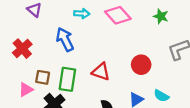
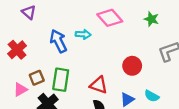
cyan arrow: (82, 14) -> (83, 34), moved
red triangle: (101, 72) -> (99, 85), moved
brown square: (43, 77) -> (37, 78), turned -32

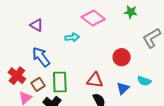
purple triangle: (29, 12) -> (37, 25), moved
blue arrow: (58, 41) -> (41, 57), moved
red cross: (17, 50) -> (17, 76), moved

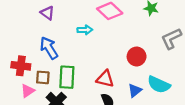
red cross: (17, 76) -> (21, 66), turned -36
cyan semicircle: (144, 81) -> (159, 85), size x1.5
brown square: (38, 84) -> (43, 77), turned 32

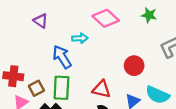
blue arrow: (49, 48) -> (62, 57), moved
brown square: (43, 77) -> (36, 88), turned -32

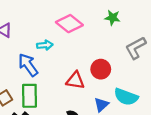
red triangle: (101, 89) -> (75, 80), moved

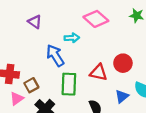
green rectangle: (30, 96) -> (69, 84), moved

